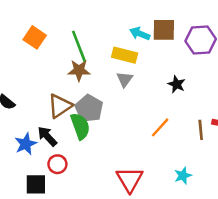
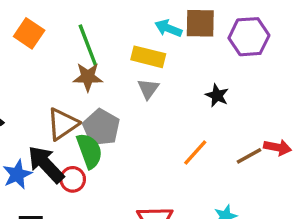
brown line: (201, 130) -> (249, 156), turned 66
black arrow: (47, 136) -> (46, 164), size x1.4
red circle: (57, 164) -> (73, 179), moved

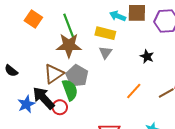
brown star: (88, 77) -> (69, 45), size x1.4

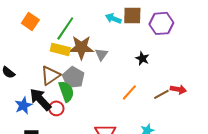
green line: (69, 26) -> (65, 28), turned 55
yellow rectangle: (105, 33) -> (60, 49), moved
brown star: (69, 45) -> (81, 47), moved

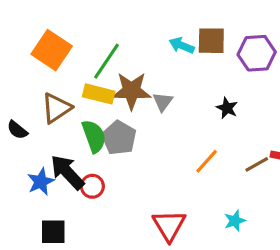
orange square: (30, 21) -> (52, 50), size x1.4
brown triangle: (50, 75) -> (56, 108), moved
green semicircle: (66, 91) -> (94, 136), moved

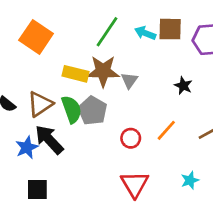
green line: (106, 61) -> (107, 32), moved
brown triangle: (56, 108) -> (40, 104), moved
red circle: (92, 186) -> (131, 138), moved

